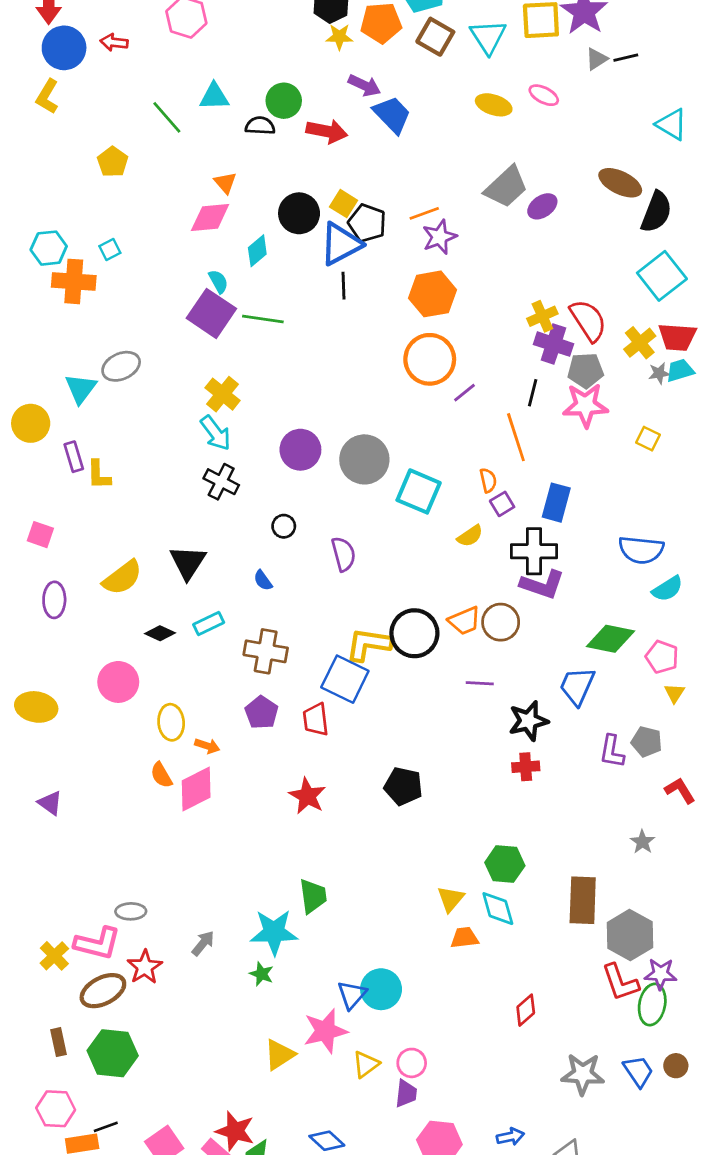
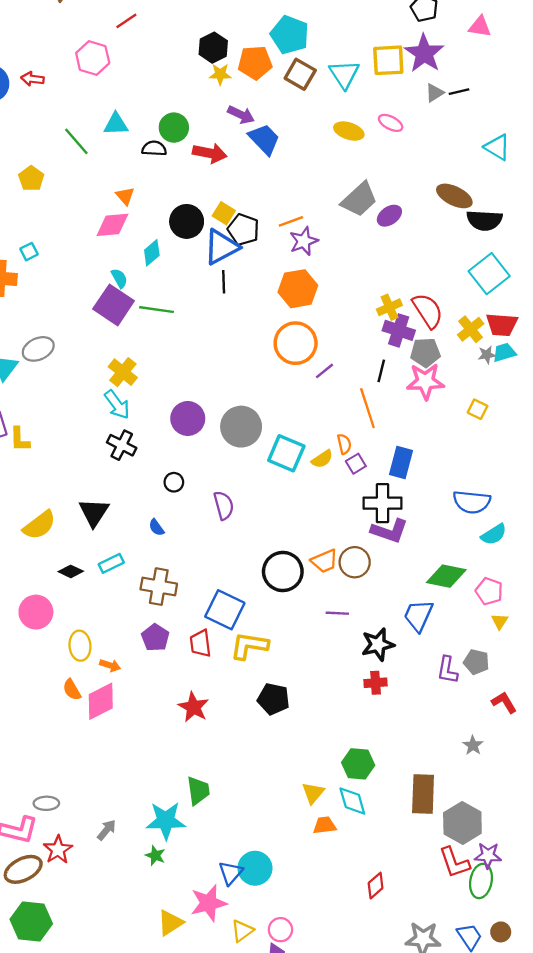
black semicircle: (656, 212) -> (484, 220), turned 72
yellow semicircle: (470, 536) -> (322, 459), moved
yellow L-shape: (369, 644) -> (249, 646), moved

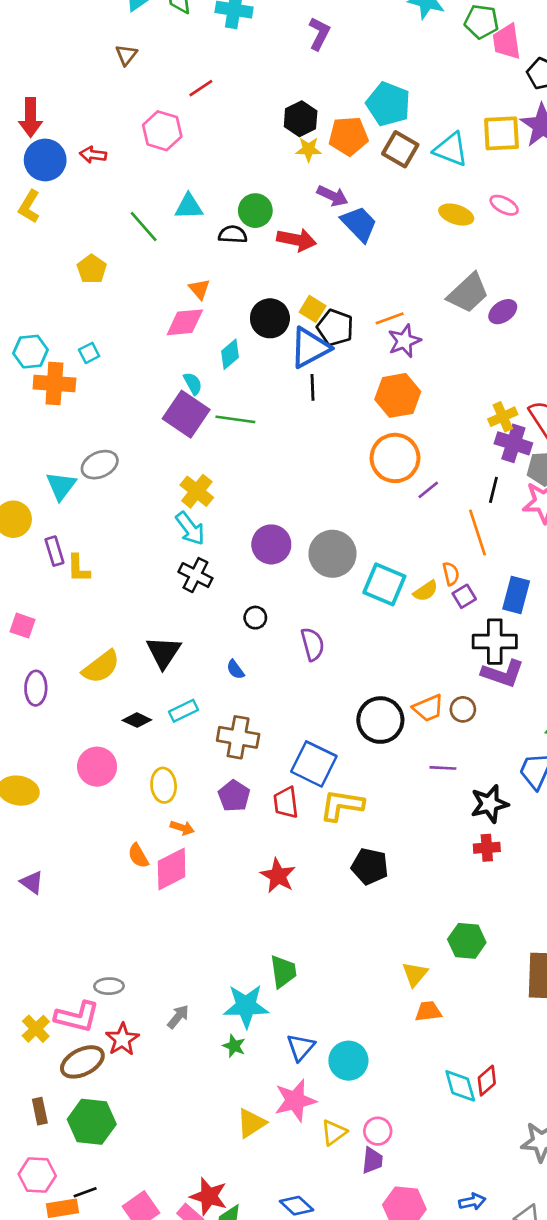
cyan triangle: (344, 74) -> (451, 149), turned -36
brown circle: (355, 562) -> (463, 709), size x0.7
yellow ellipse: (80, 646) -> (164, 785), moved
cyan diamond: (352, 801) -> (460, 1086), moved
blue triangle: (231, 873) -> (301, 1047), moved

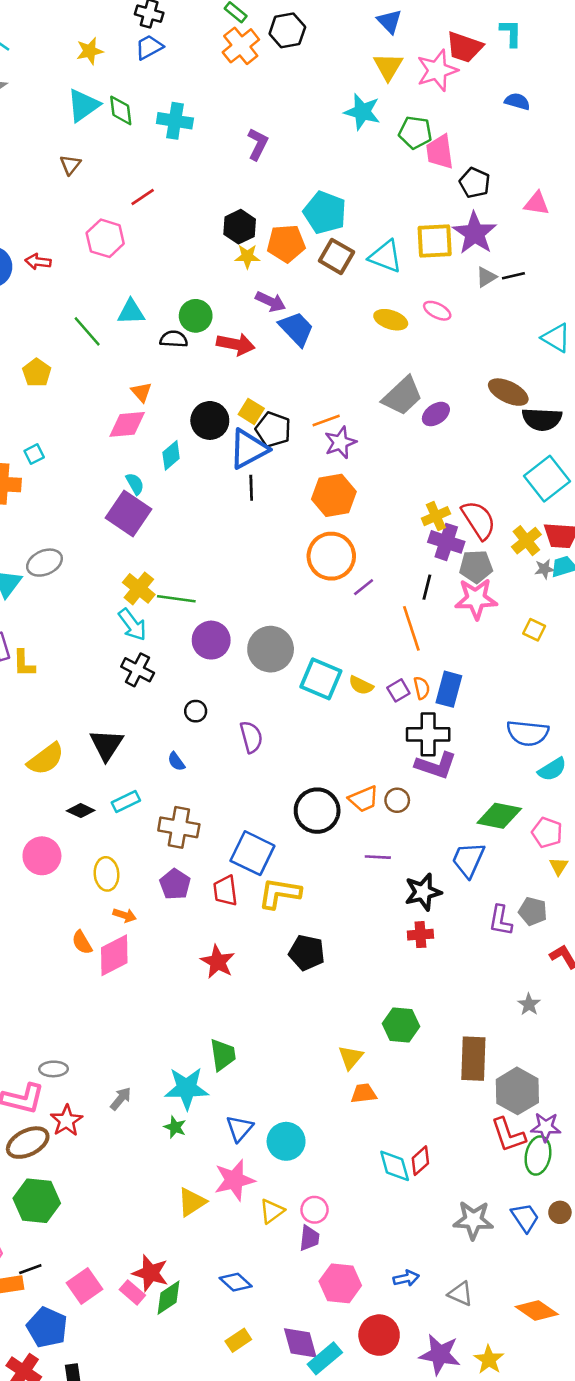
green line: (235, 419) -> (176, 599), moved
orange semicircle: (451, 574) -> (422, 688), moved
yellow semicircle: (426, 591) -> (361, 685), turned 60

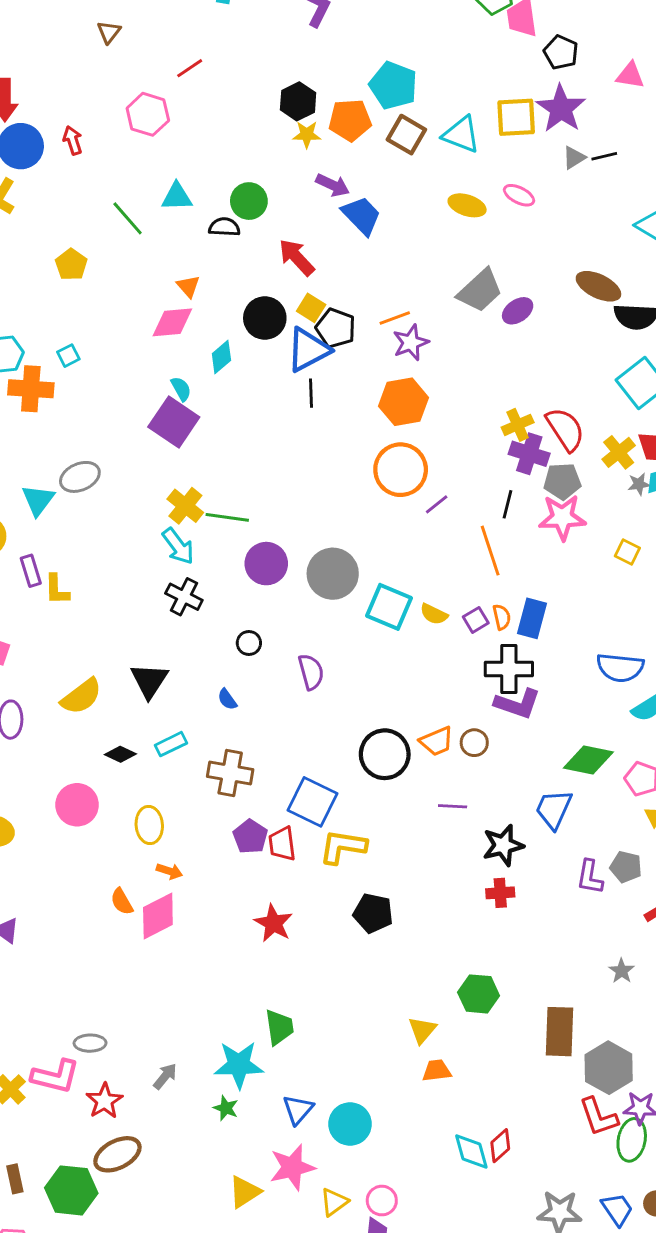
red arrow: (38, 262) -> (73, 140), turned 65
red arrow: (236, 344) -> (297, 257), moved, turned -144
purple pentagon: (175, 884) -> (250, 837), moved
brown ellipse: (28, 1143) -> (117, 1154), moved

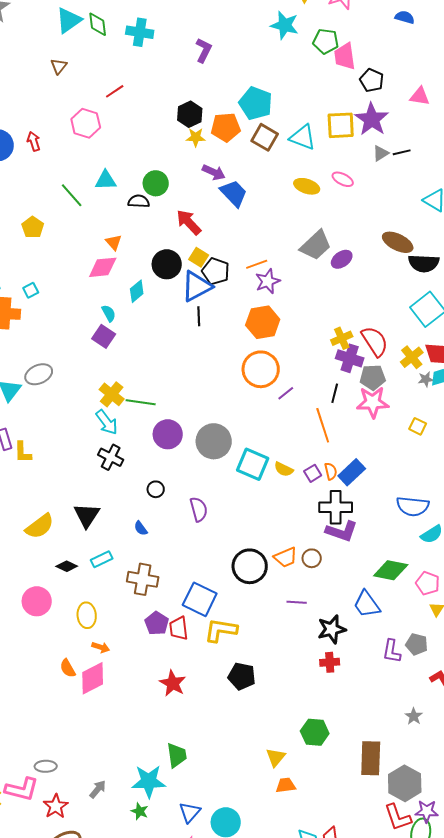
purple square: (174, 422) -> (104, 336), size x0.7
blue rectangle: (532, 618) -> (352, 472), turned 32
blue trapezoid: (554, 809) -> (367, 604), turned -60

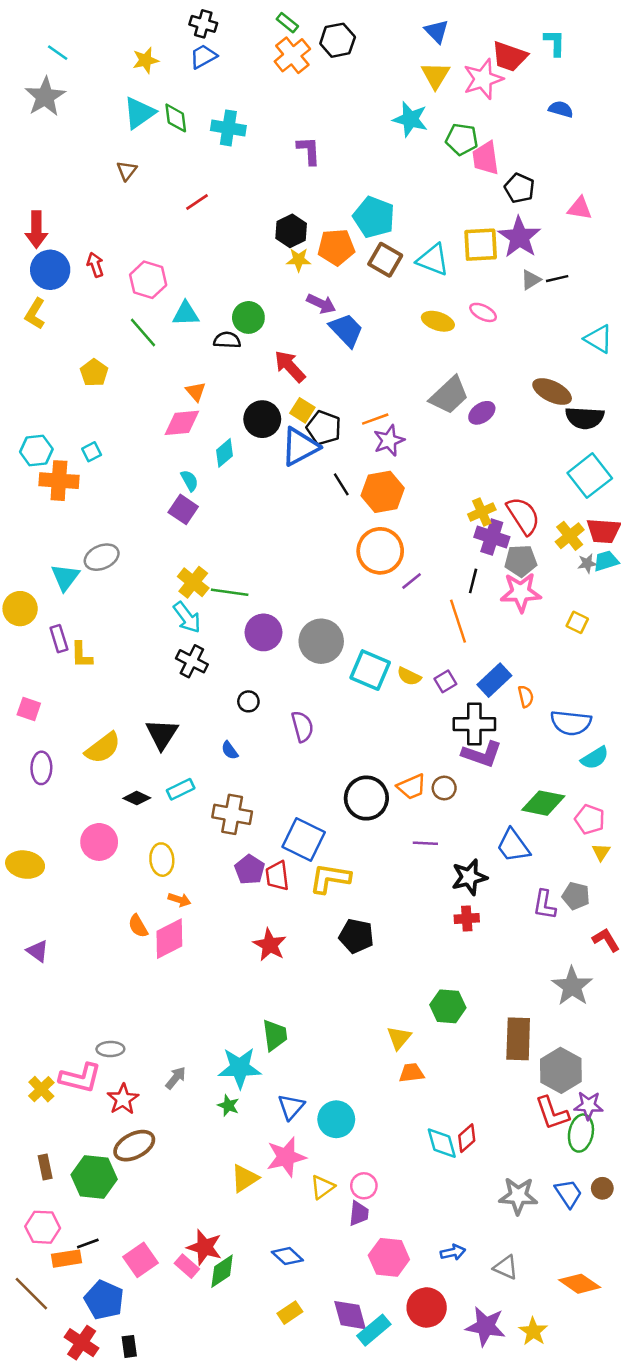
purple L-shape: (204, 50) -> (309, 151), turned -30
pink hexagon: (86, 123) -> (148, 280), moved
black line: (199, 316) -> (341, 484), moved, turned -30
orange semicircle: (331, 471) -> (526, 696), moved
gray star: (414, 716) -> (572, 986), size x1.8

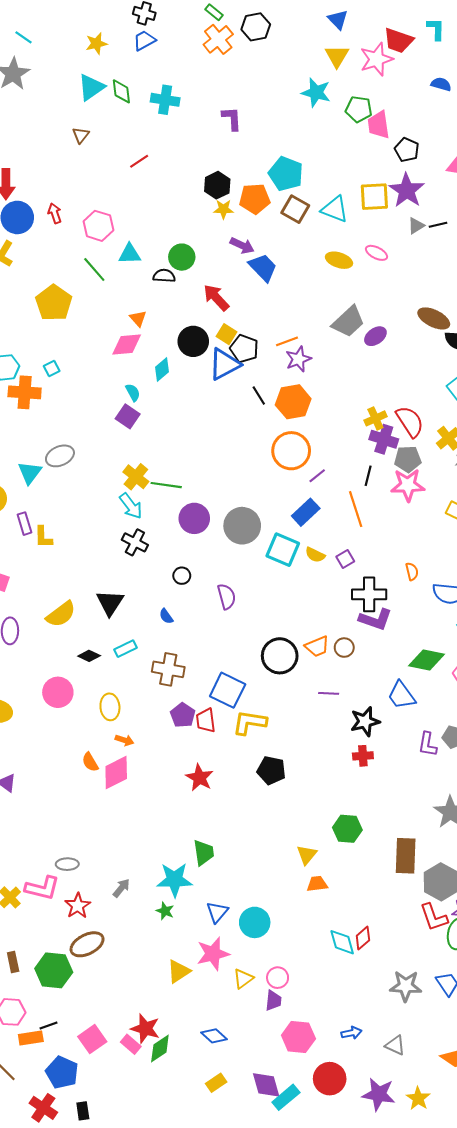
yellow pentagon: (94, 373) -> (54, 303), size x1.6
blue rectangle: (494, 680) -> (306, 512), moved

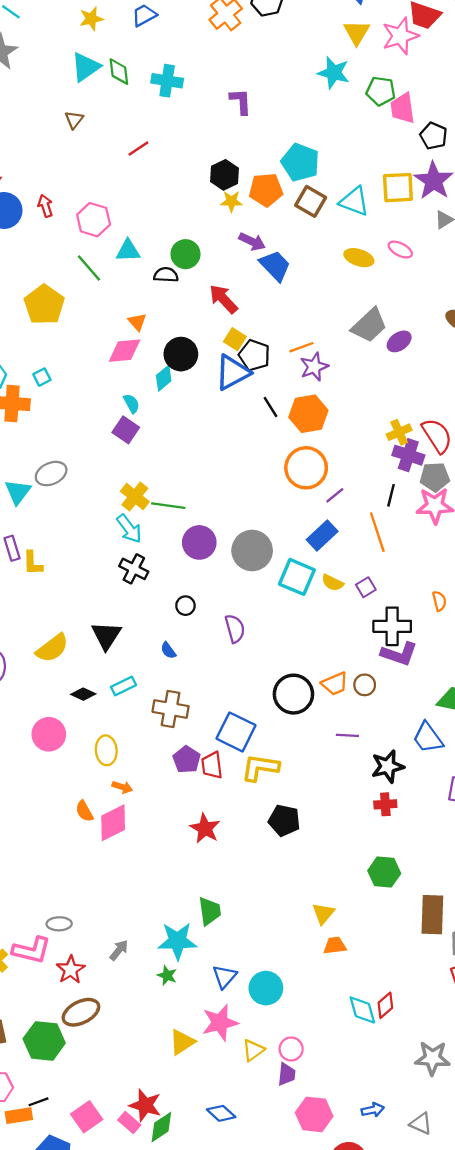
black circle: (193, 341) -> (181, 354), moved
green hexagon: (347, 829) -> (384, 872), moved

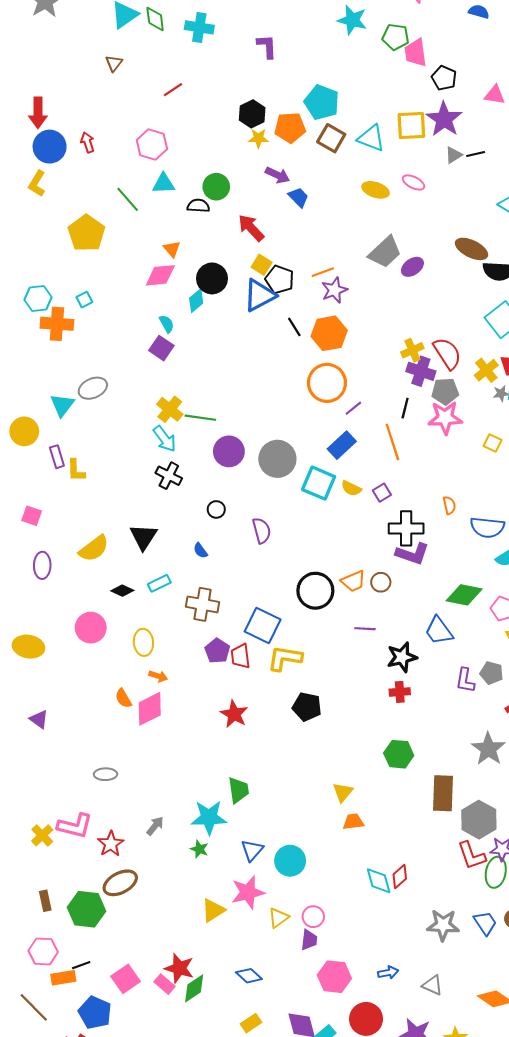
pink hexagon: (94, 220) -> (152, 144), moved
blue trapezoid: (275, 266) -> (299, 197), size x0.7
gray ellipse: (59, 924) -> (105, 774), moved

